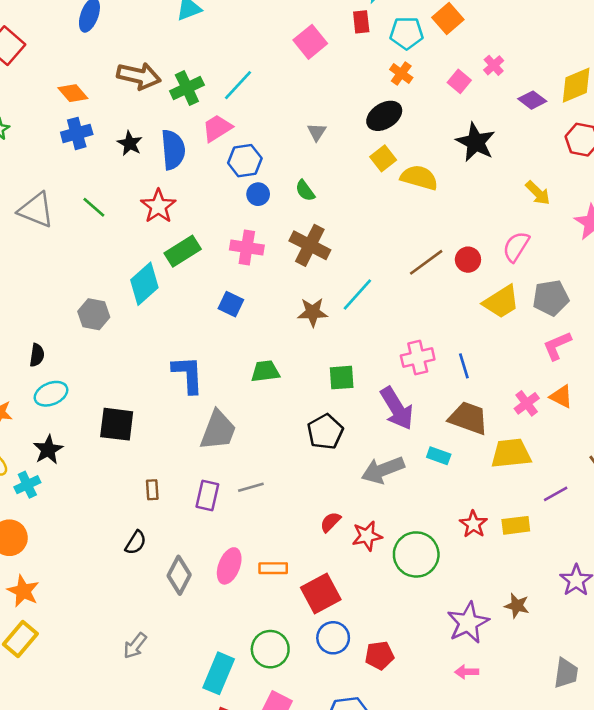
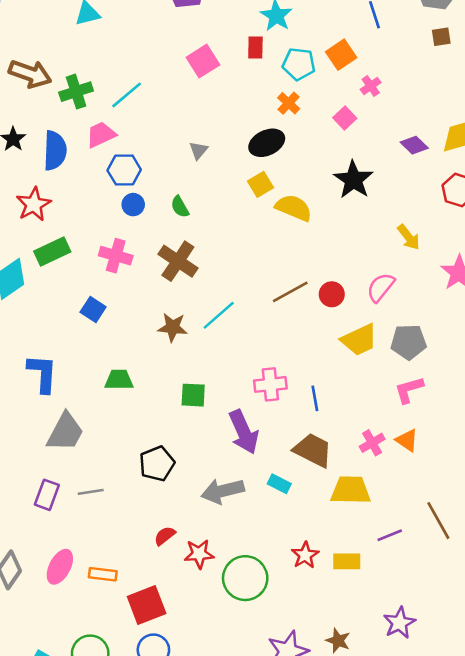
pink cross: (494, 65) -> (371, 86), moved
black pentagon: (325, 432) -> (157, 464), moved

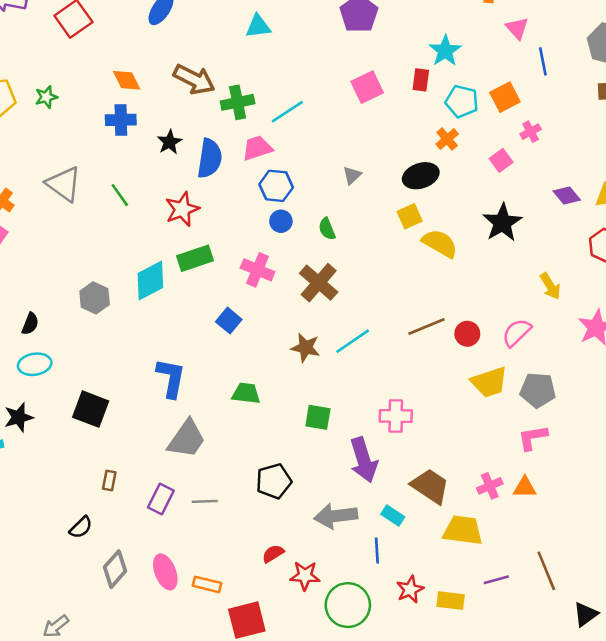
blue line: (315, 398) -> (377, 550), moved
orange triangle: (407, 440) -> (525, 487), turned -40
pink ellipse: (60, 567) -> (165, 572), turned -56

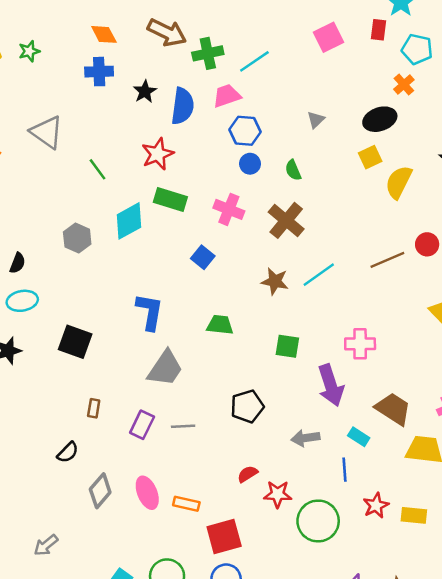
green line: (120, 195) -> (97, 169), moved
yellow semicircle: (440, 243) -> (399, 182), turned -92
green rectangle: (195, 258) -> (170, 200), turned 36
red circle: (467, 334) -> (427, 244), moved
gray arrow: (336, 516) -> (305, 438), size x0.7

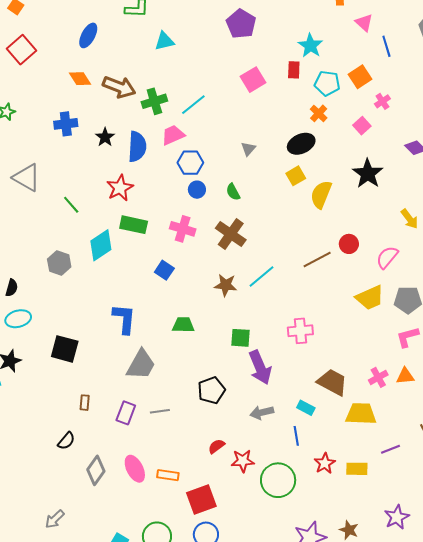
orange diamond: (104, 34) -> (80, 79), moved
purple arrow: (331, 385) -> (260, 368), moved

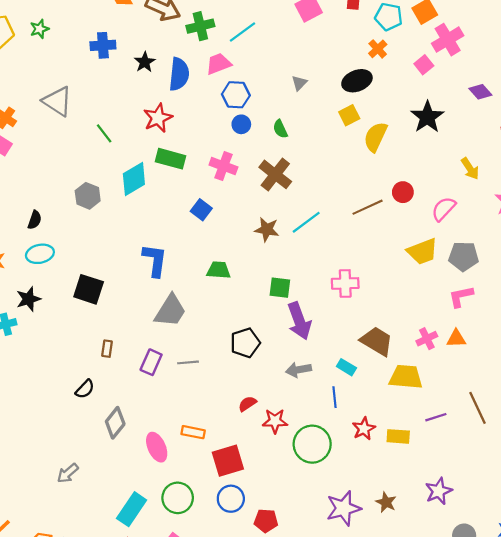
pink cross: (382, 101) -> (448, 40), size x1.8
pink ellipse: (135, 469) -> (157, 447), moved

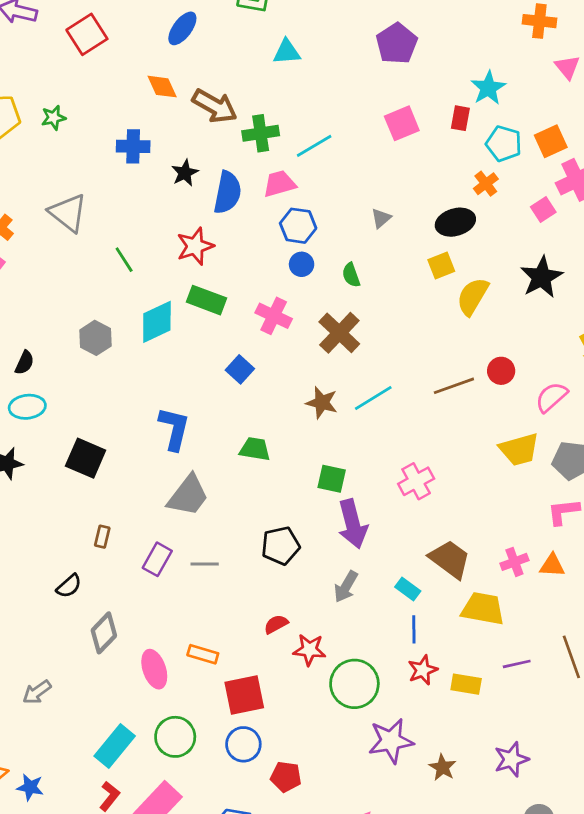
pink cross: (345, 283) -> (416, 481), turned -32
gray arrow: (299, 370) -> (346, 587), turned -55
blue line: (335, 397) -> (414, 629), moved
purple star: (343, 508) -> (391, 741), moved

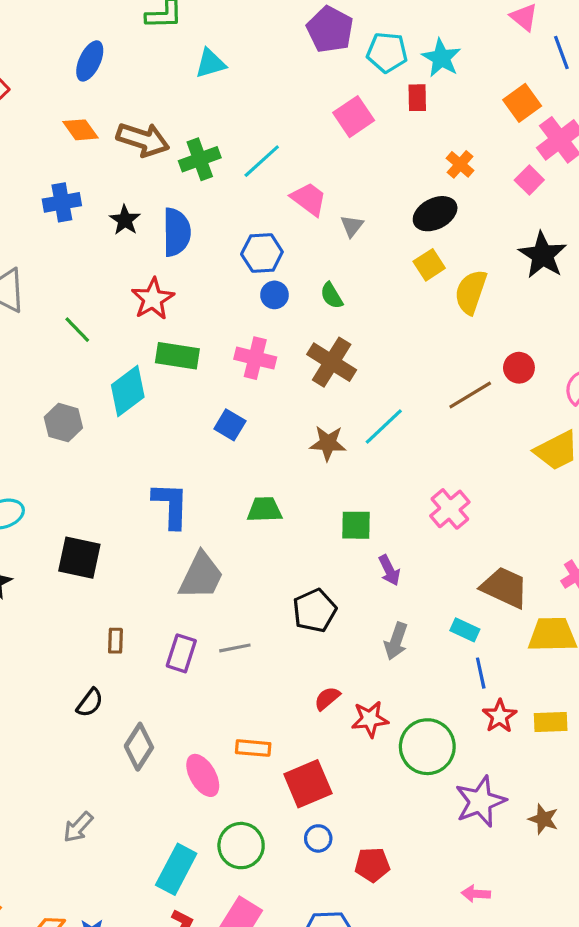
cyan pentagon: (504, 144) -> (387, 52), moved
pink trapezoid: (280, 184) -> (309, 199), moved, turned 64
purple arrow: (353, 524) -> (389, 570), size x0.6
blue circle: (243, 744) -> (318, 838), size x0.7

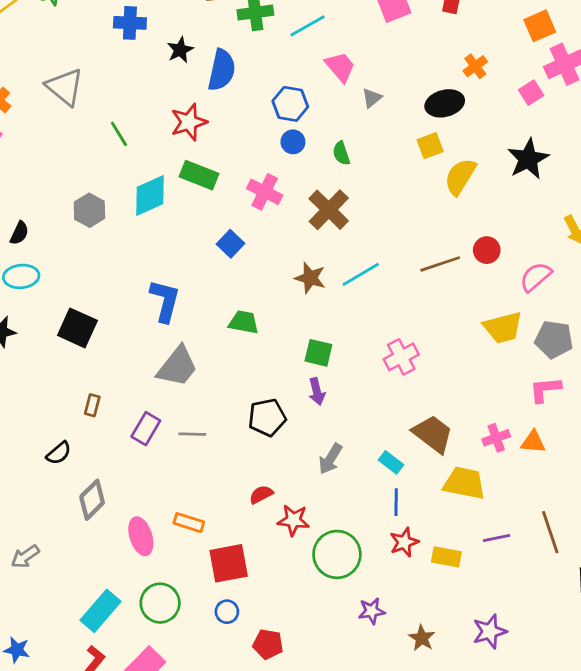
purple arrow: (389, 570) -> (317, 392), moved
purple star: (480, 801) -> (372, 611), size x0.6

